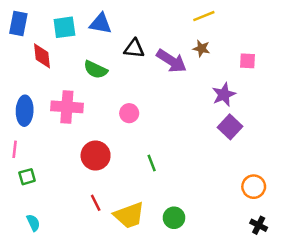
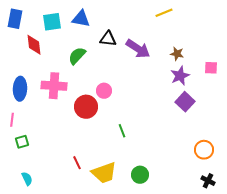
brown star: (201, 48) -> (177, 54), moved
pink square: (247, 61) -> (211, 68), moved
green semicircle: (96, 70) -> (77, 56), turned 108
red circle: (96, 156) -> (86, 107), moved

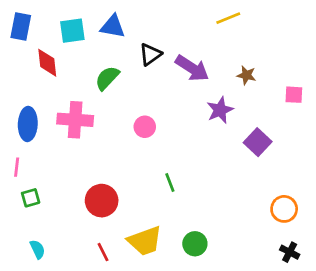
black triangle: (108, 39) -> (150, 54), turned -42
purple star: (180, 76) -> (220, 110), moved
red circle: (86, 107) -> (102, 201), moved
red line: (77, 163) -> (103, 252), moved

